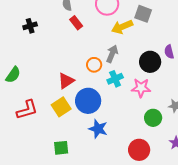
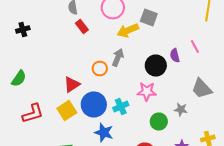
black cross: (30, 26) -> (23, 30), moved
cyan cross: (115, 79) -> (121, 106), moved

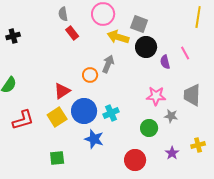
yellow arrow: (128, 30) -> (118, 37), turned 40
black circle: (156, 66) -> (146, 47), moved
gray trapezoid: (202, 88) -> (192, 95), turned 45
pink star: (147, 92) -> (156, 96), moved

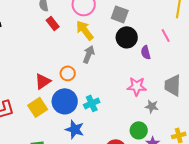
yellow arrow: (118, 37) -> (85, 30), moved, turned 35
pink line: (185, 53) -> (166, 35), moved
orange circle: (90, 75) -> (68, 73), moved
green circle: (149, 128) -> (139, 130), moved

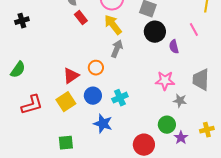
blue circle: (65, 101) -> (93, 96), size x0.7

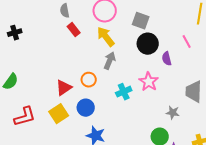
pink star: (165, 81) -> (149, 82), moved, turned 30
cyan cross: (120, 98) -> (124, 92), moved

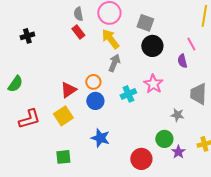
gray semicircle: (65, 11) -> (78, 14), moved
black cross: (15, 33) -> (27, 36), moved
purple semicircle: (167, 59) -> (182, 61), moved
blue circle: (86, 108) -> (95, 101), moved

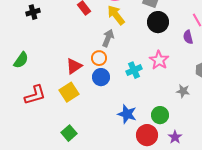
gray arrow: (114, 63) -> (108, 38), moved
blue star: (100, 138) -> (127, 114), moved
green circle: (164, 139) -> (160, 115), moved
purple star: (178, 152) -> (175, 137), moved
green square: (63, 157) -> (69, 133), turned -35

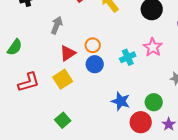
gray arrow: (108, 38) -> (57, 25), moved

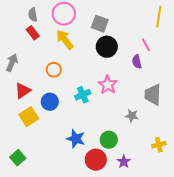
orange circle: (93, 45) -> (54, 70), moved
yellow square: (63, 79) -> (29, 117), moved

